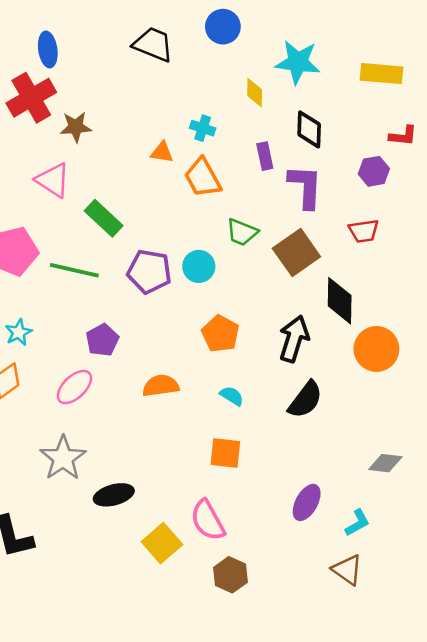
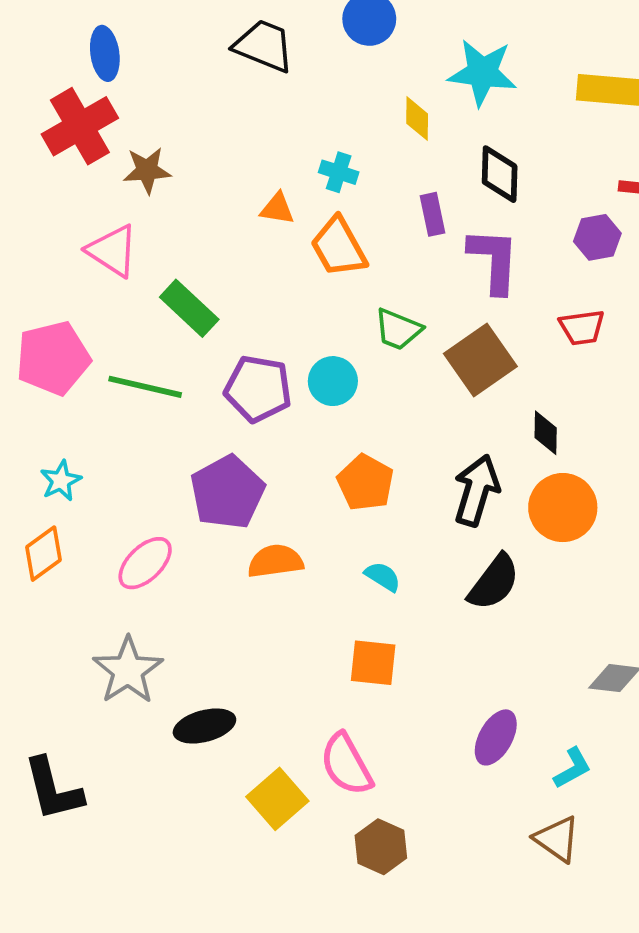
black diamond: (340, 301) -> (546, 433), size x0.6
purple pentagon: (102, 340) -> (227, 492), moved, size x1.5
orange circle: (376, 349) -> (563, 508), moved

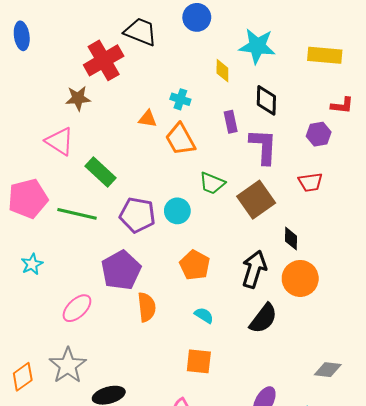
blue ellipse: (105, 53) -> (22, 36), moved
red cross: (80, 126) -> (104, 60), moved
orange diamond: (44, 554) -> (23, 377), moved
orange semicircle: (275, 561) -> (147, 307), turned 92

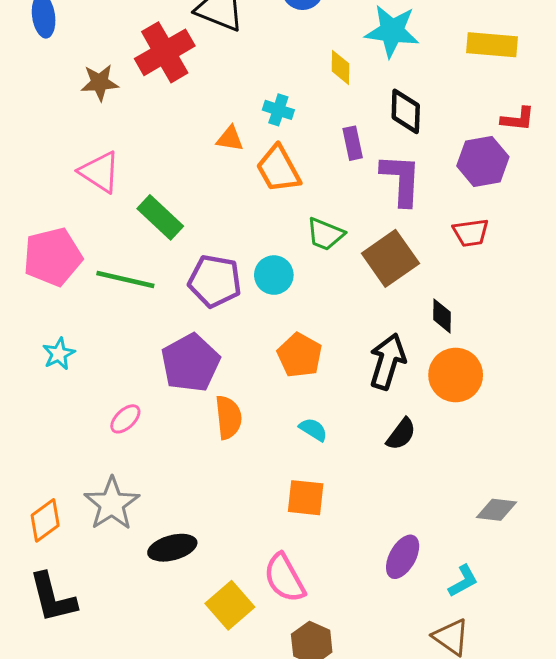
brown star: (78, 98) -> (100, 83), moved
purple hexagon: (319, 134) -> (483, 161), size x1.4
pink ellipse: (77, 308) -> (125, 419), size x0.7
black semicircle: (263, 318) -> (401, 434), size x0.7

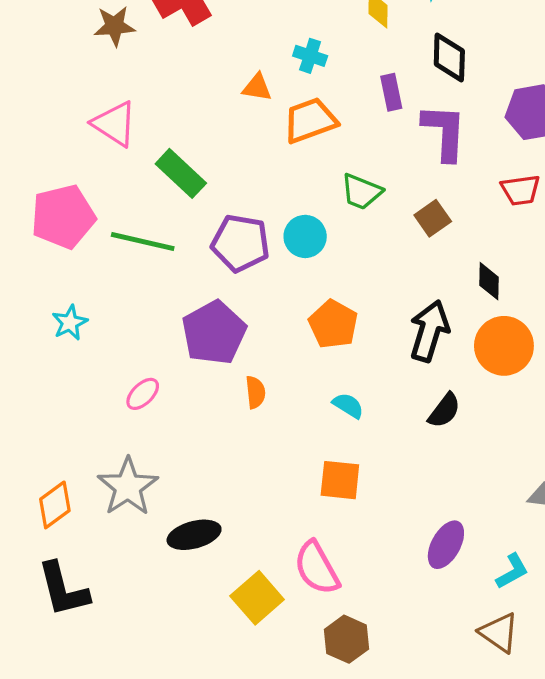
orange trapezoid: (278, 169) -> (310, 120), turned 99
brown square: (390, 258) -> (433, 218), size x0.6
orange semicircle: (228, 417) -> (255, 392), size x0.7

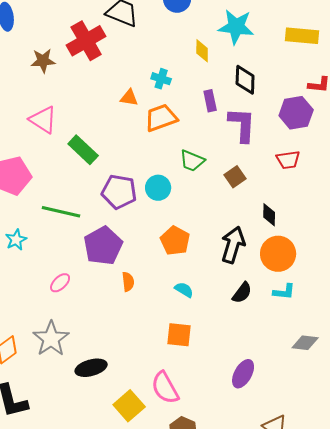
green line: (143, 241) -> (61, 212), moved
cyan L-shape: (512, 571) -> (284, 292), moved, turned 35

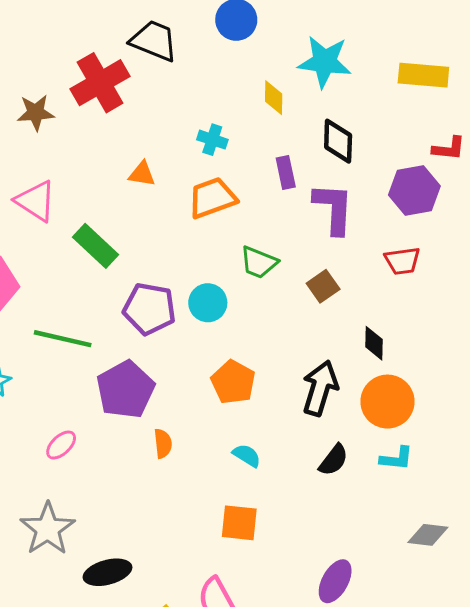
orange triangle: (129, 98) -> (142, 174), moved

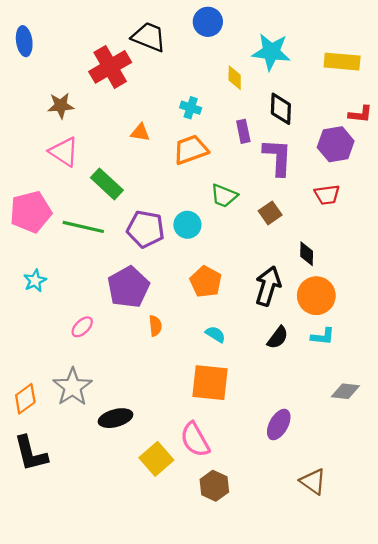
brown star: (36, 113) -> (61, 106), moved
green line: (63, 339) -> (83, 227), moved
orange square: (239, 523) -> (210, 383), size x1.4

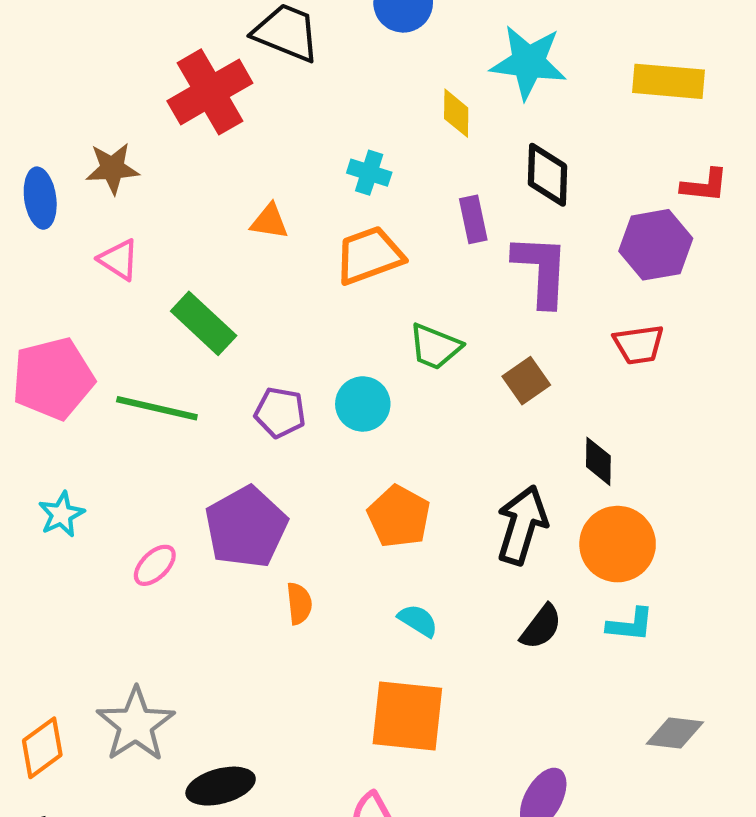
blue ellipse: (24, 41) -> (40, 198), moved
pink triangle: (64, 152) -> (119, 260), size x0.7
purple pentagon: (146, 229) -> (280, 412), size x0.7
pink ellipse: (82, 327) -> (155, 565), moved

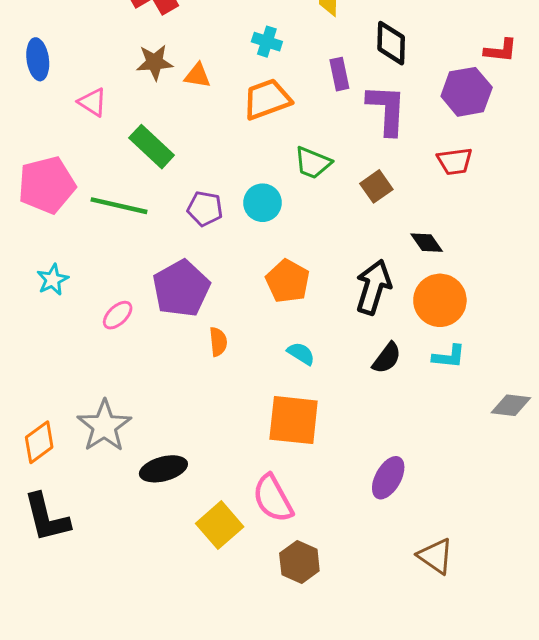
brown star: (112, 168) -> (155, 62), moved
black diamond: (598, 461) -> (427, 243), turned -36
gray diamond: (675, 733) -> (511, 405), moved

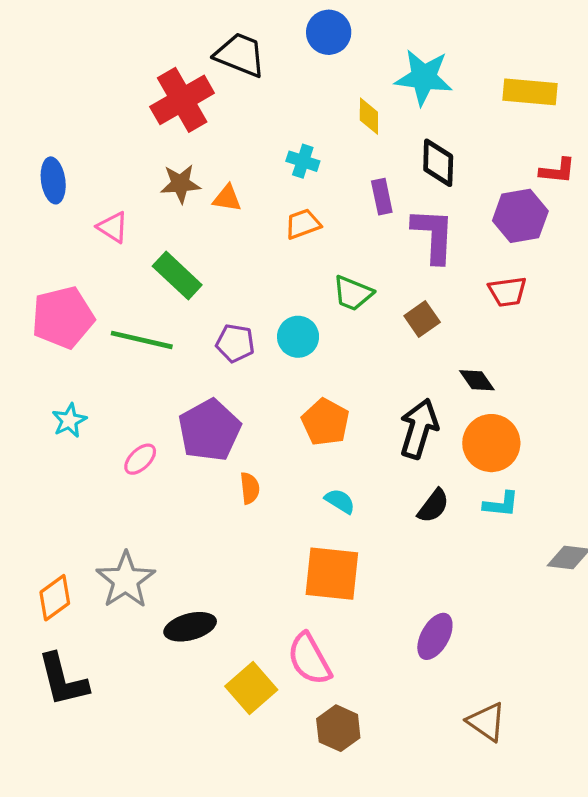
orange trapezoid: (267, 99) -> (303, 224), size x0.7

